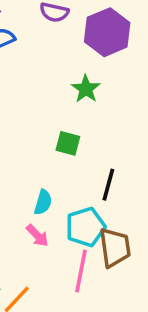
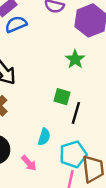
black line: (108, 185) -> (76, 113), moved
pink arrow: (37, 236) -> (29, 163), moved

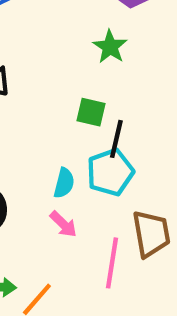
cyan pentagon: (73, 154) -> (110, 172), moved
pink arrow: (29, 163) -> (63, 224), moved

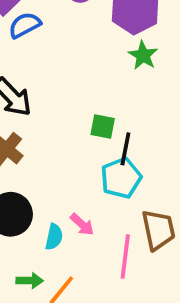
green star: (110, 47) -> (143, 55), moved
cyan semicircle: (64, 183) -> (54, 237), moved

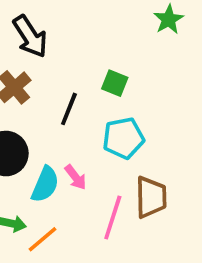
black line: (125, 149) -> (69, 109), moved
cyan semicircle: (54, 237) -> (45, 184), size x1.4

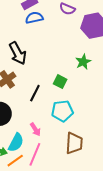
green star: (169, 19) -> (83, 62), moved
cyan semicircle: (45, 184) -> (16, 143), moved
pink line: (113, 217) -> (35, 154), moved

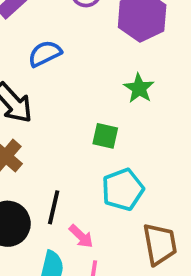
blue semicircle: (34, 18) -> (45, 54), moved
black line: (35, 93) -> (54, 207), moved

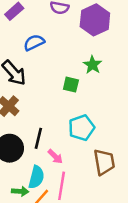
green square: (105, 136) -> (71, 85), moved

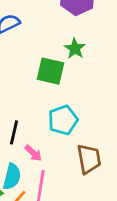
green square: (71, 85) -> (51, 71), size x1.5

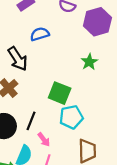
green square: (51, 71) -> (60, 93), moved

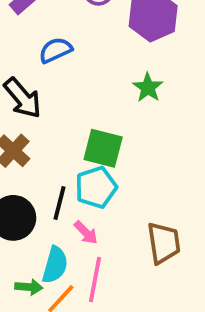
cyan pentagon: (71, 117) -> (96, 187), moved

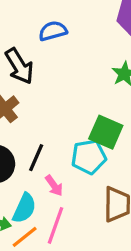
green square: (103, 148) -> (106, 132), moved
cyan pentagon: (96, 187) -> (89, 157), moved

